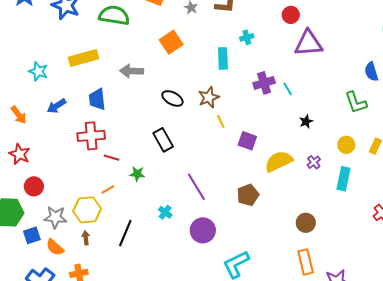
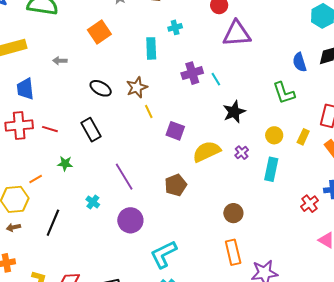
gray arrow: (132, 71) -> (60, 61), size x0.6
black star: (306, 121) -> (234, 112), size x1.6
red line: (111, 158) -> (50, 129), moved
brown arrow: (86, 238) -> (13, 227), turned -96

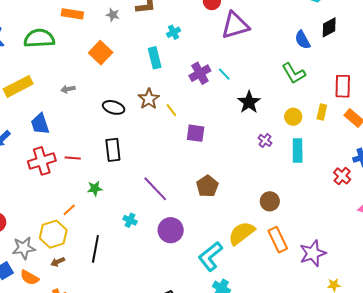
yellow line: (149, 111) -> (171, 110), moved
black rectangle: (91, 130) -> (113, 150), turned 35
yellow semicircle: (207, 152) -> (242, 233), moved

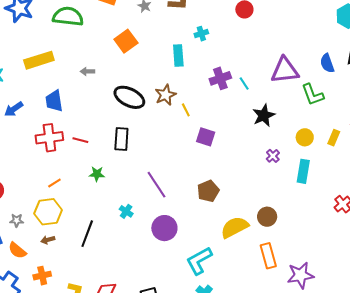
purple triangle: (235, 25) -> (285, 70), moved
black ellipse: (114, 107) -> (129, 97), size x1.4
orange line: (69, 210) -> (54, 183), moved
yellow semicircle: (242, 233) -> (235, 227), moved
gray star: (24, 248) -> (17, 220), size x0.6

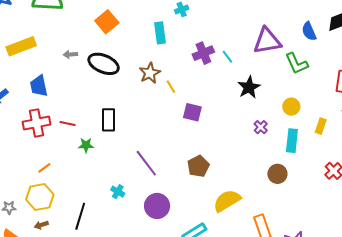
black ellipse: (129, 97) -> (104, 64), moved
yellow rectangle: (334, 138) -> (321, 126), moved
green star: (97, 174) -> (86, 145), moved
brown circle: (267, 217) -> (277, 174), moved

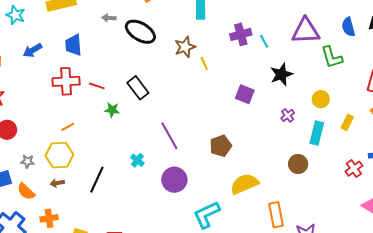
purple square: (192, 112) -> (245, 94), moved
black rectangle: (109, 120) -> (138, 88), turned -45

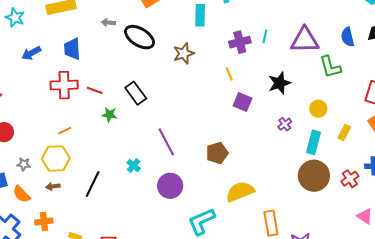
cyan line: (264, 41) -> (265, 37), moved, turned 40
yellow line: (204, 63) -> (229, 74), moved
brown circle: (298, 164) -> (314, 176), moved, size x1.6

